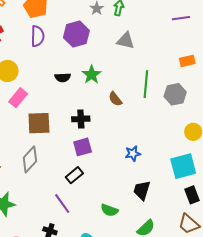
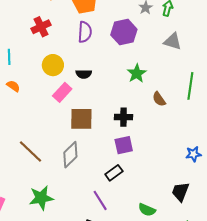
black semicircle: (63, 77) -> (84, 74), moved
blue star: (133, 154) -> (193, 154), moved

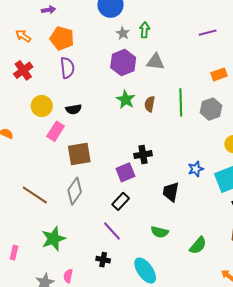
purple hexagon: (124, 32) -> (123, 62), moved
brown semicircle: (159, 99) -> (150, 104), moved, turned 56
black cross: (123, 117) -> (143, 155), moved
black trapezoid: (180, 192) -> (171, 192), moved

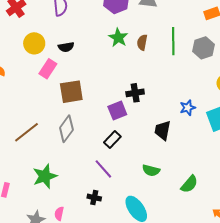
brown line: (35, 195) -> (27, 132), turned -72

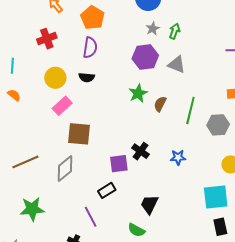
black semicircle: (66, 47) -> (87, 77), moved
black cross: (135, 93) -> (140, 151), turned 30
blue star: (188, 108) -> (178, 157), moved
black trapezoid: (163, 130) -> (149, 204), moved

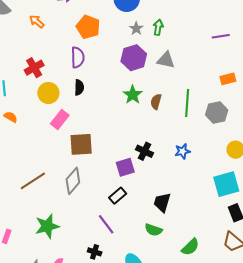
orange pentagon: (93, 18) -> (88, 27), moved
red cross: (47, 39) -> (34, 68), moved
black semicircle: (87, 77) -> (79, 87), turned -84

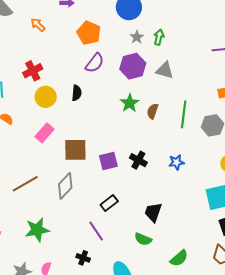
purple semicircle: (78, 57) -> (95, 63), moved, turned 35
pink rectangle: (60, 119) -> (44, 133), moved
purple square: (125, 167) -> (108, 161), moved

